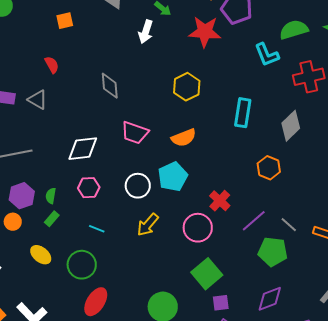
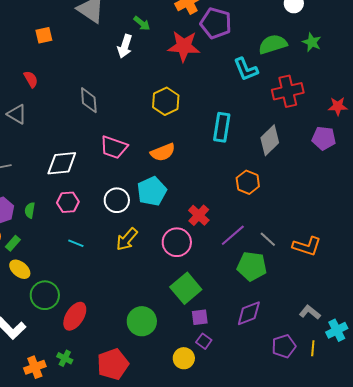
green rectangle: (52, 219) -> (13, 243), moved
green circle: (82, 265) -> (45, 295), moved

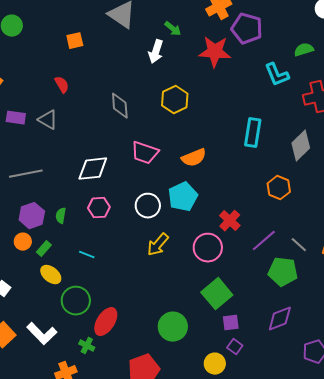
green semicircle: (273, 44) -> (304, 50), size x0.7
yellow hexagon: (166, 101) -> (175, 100), moved
cyan line: (76, 243) -> (87, 255), moved
green cross: (65, 358) -> (87, 346), moved

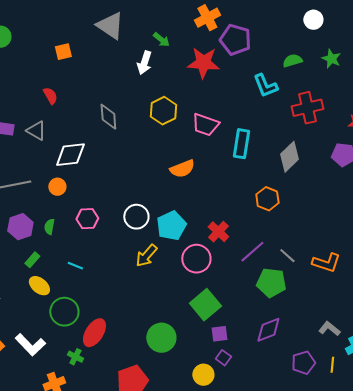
pink trapezoid: (145, 153) -> (205, 125), moved
white diamond: (93, 169) -> (70, 155), moved
cyan pentagon: (183, 197) -> (171, 226), moved
orange circle: (23, 242) -> (57, 187), moved

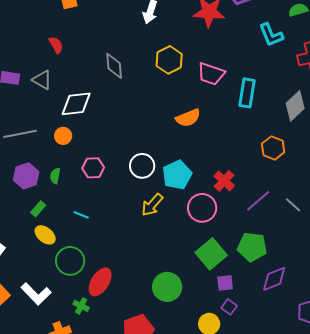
green pentagon: (271, 283) -> (252, 247), moved

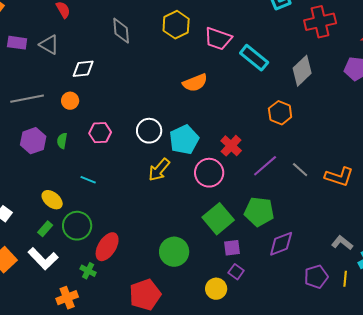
cyan rectangle: (247, 93) -> (254, 58), turned -60
white diamond: (76, 104) -> (83, 69), size x0.7
green rectangle: (38, 209) -> (45, 229), moved

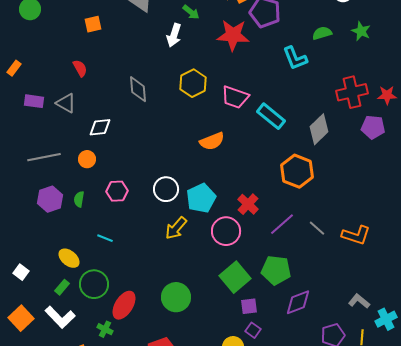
red cross: (320, 22) -> (352, 92), moved
orange hexagon: (280, 113) -> (297, 171), size x1.4
green circle: (174, 252) -> (176, 297), moved

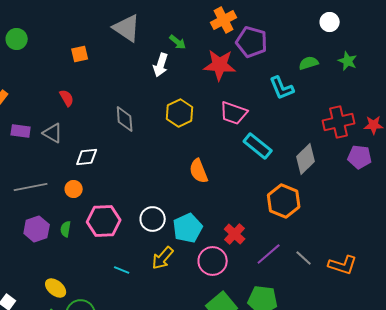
pink trapezoid: (235, 97) -> (234, 113), moved
orange semicircle: (212, 141) -> (199, 171), turned 90
pink hexagon: (117, 191) -> (104, 221), size x1.5
cyan line: (105, 238) -> (122, 270), moved

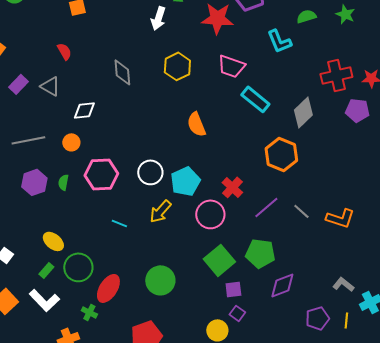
purple rectangle: (21, 131) -> (18, 84), turned -54

